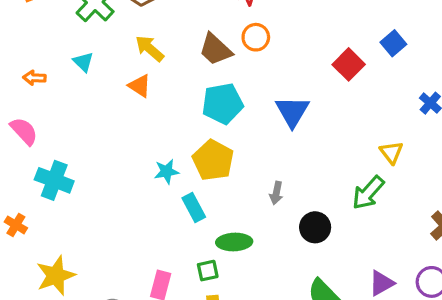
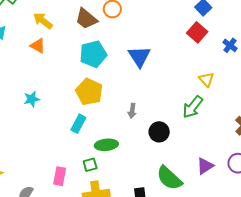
red square: (349, 64) -> (197, 32), moved
cyan star: (167, 172) -> (32, 99), moved
cyan rectangle: (194, 207) -> (78, 124), turned 60

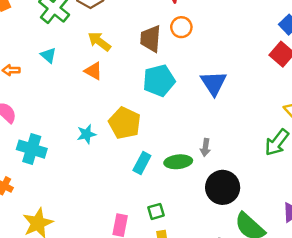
brown trapezoid: (86, 19) -> (151, 39), turned 55
yellow pentagon: (89, 92) -> (125, 123), moved
black circle: (159, 132) -> (223, 187), moved, size x1.4
green ellipse: (106, 145) -> (178, 162), moved

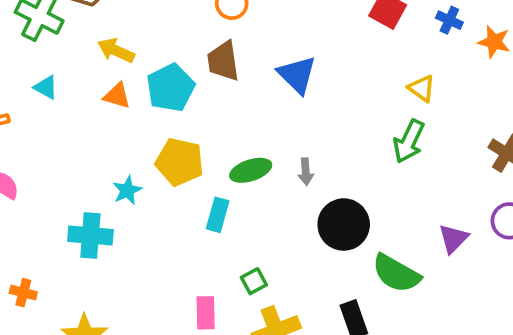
brown trapezoid: (151, 39) -> (223, 61), moved
cyan pentagon: (159, 81) -> (171, 88), moved
cyan cross: (32, 149) -> (90, 235), moved
green ellipse: (178, 162) -> (251, 170), moved

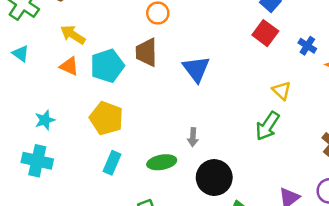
green ellipse: (251, 170) -> (162, 162), moved
cyan star: (127, 190) -> (45, 120), moved
cyan rectangle: (218, 215) -> (112, 163), moved

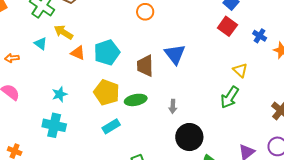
yellow arrow: (73, 35) -> (64, 32), moved
brown trapezoid: (146, 52) -> (145, 66), moved
green ellipse: (162, 162) -> (136, 100), moved
cyan rectangle: (112, 163) -> (111, 126), turned 36

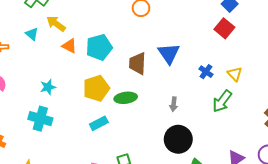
blue cross: (260, 36) -> (206, 72), moved
yellow pentagon: (107, 92) -> (96, 88), turned 30
gray arrow: (173, 106) -> (174, 104), moved

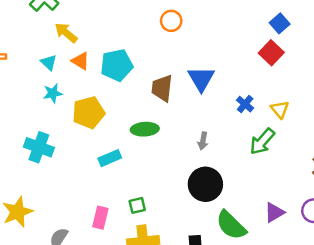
cyan triangle: (32, 34) -> (49, 62), moved
cyan star: (48, 87) -> (53, 93), moved
yellow pentagon: (96, 88) -> (88, 113), moved

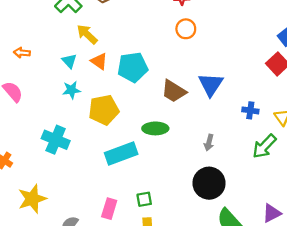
brown trapezoid: (162, 88) -> (174, 91), turned -68
blue cross: (245, 104) -> (250, 110), turned -35
cyan rectangle: (110, 158) -> (121, 153), size x1.5

